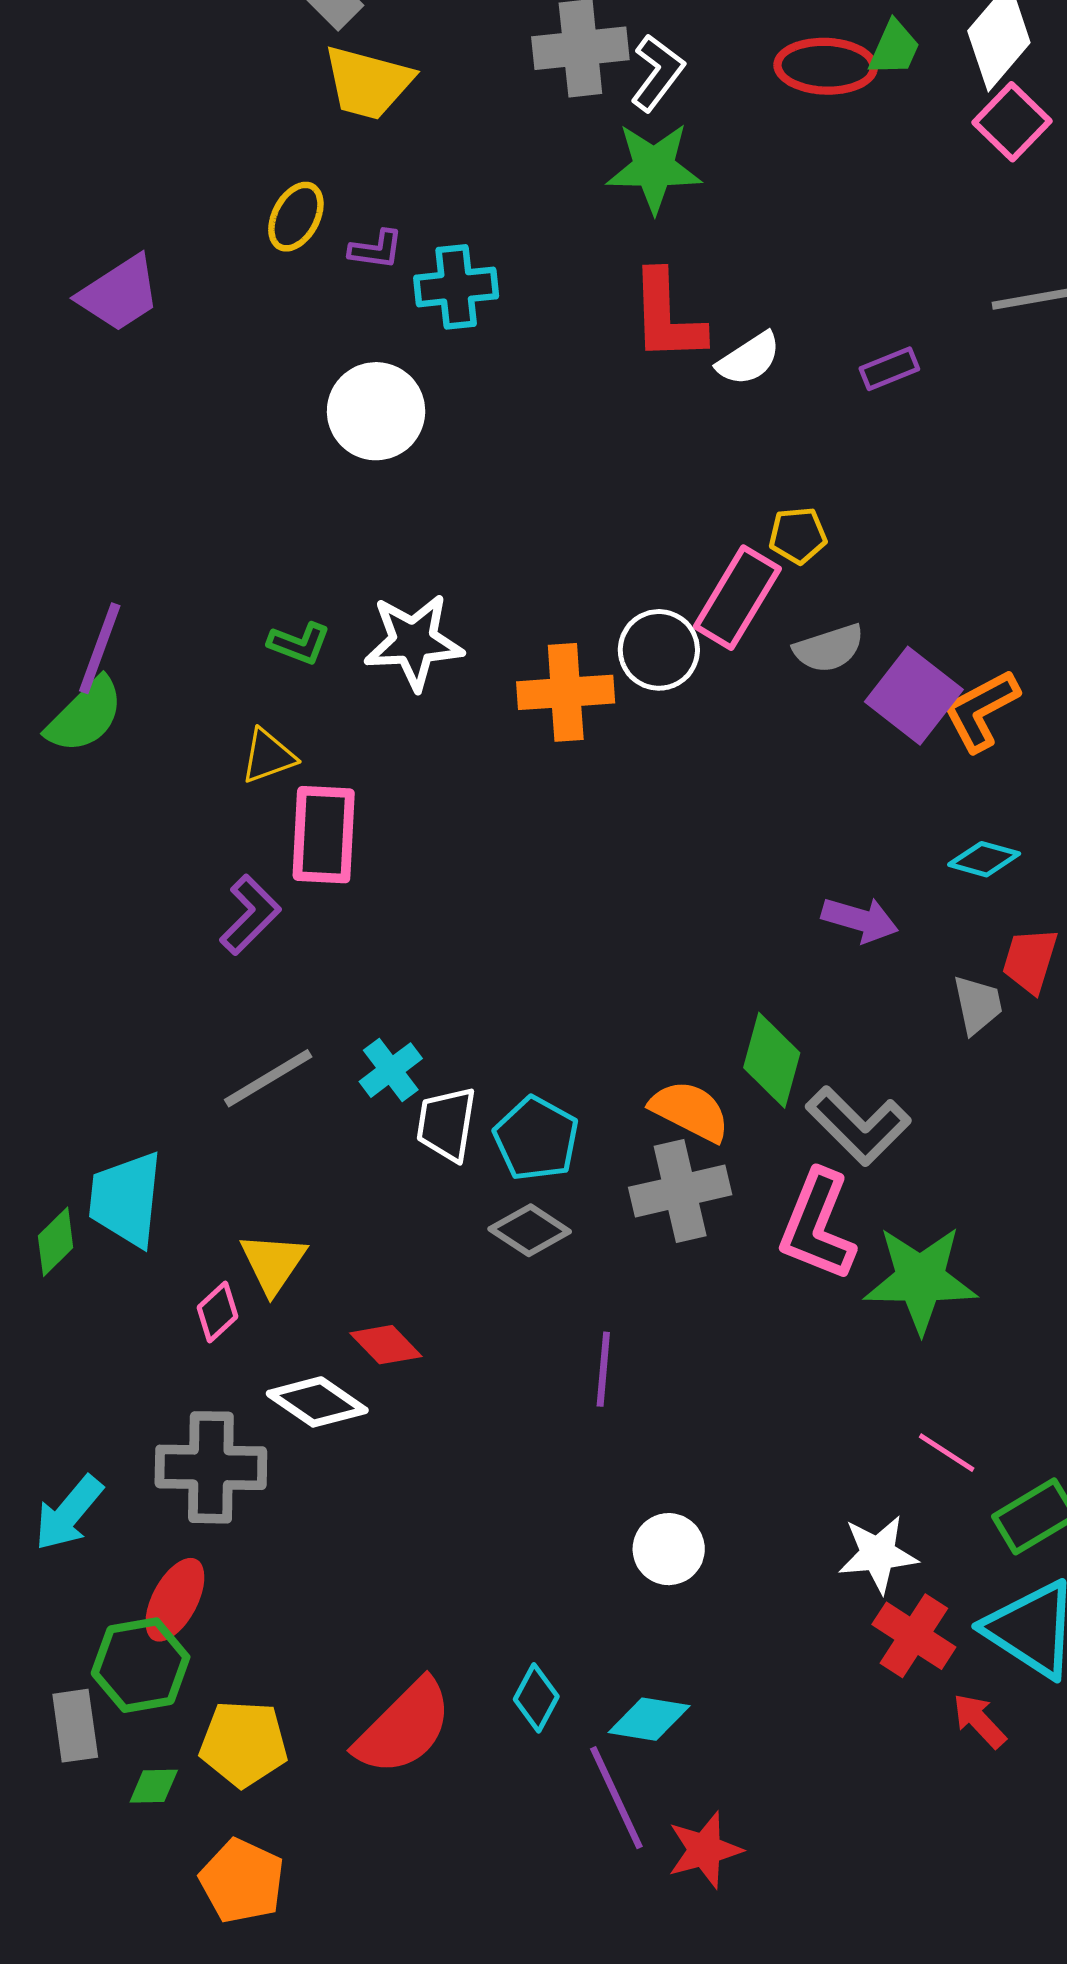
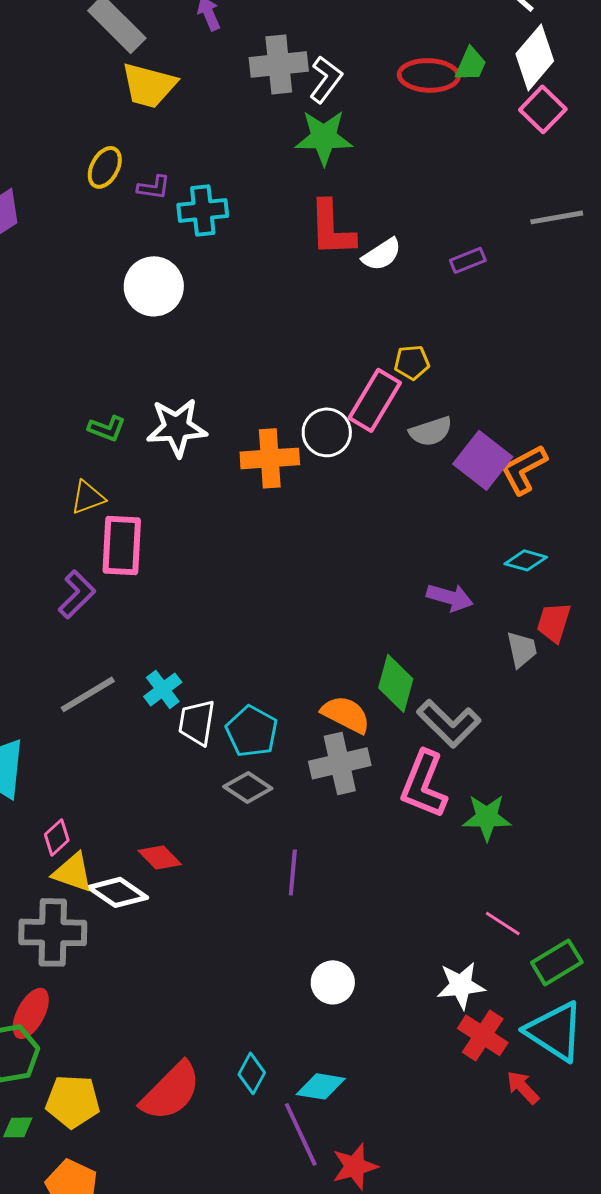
yellow triangle: (273, 1263) -> (73, 872), moved, turned -45
green star: (920, 1279) -> (487, 817), size x0.7

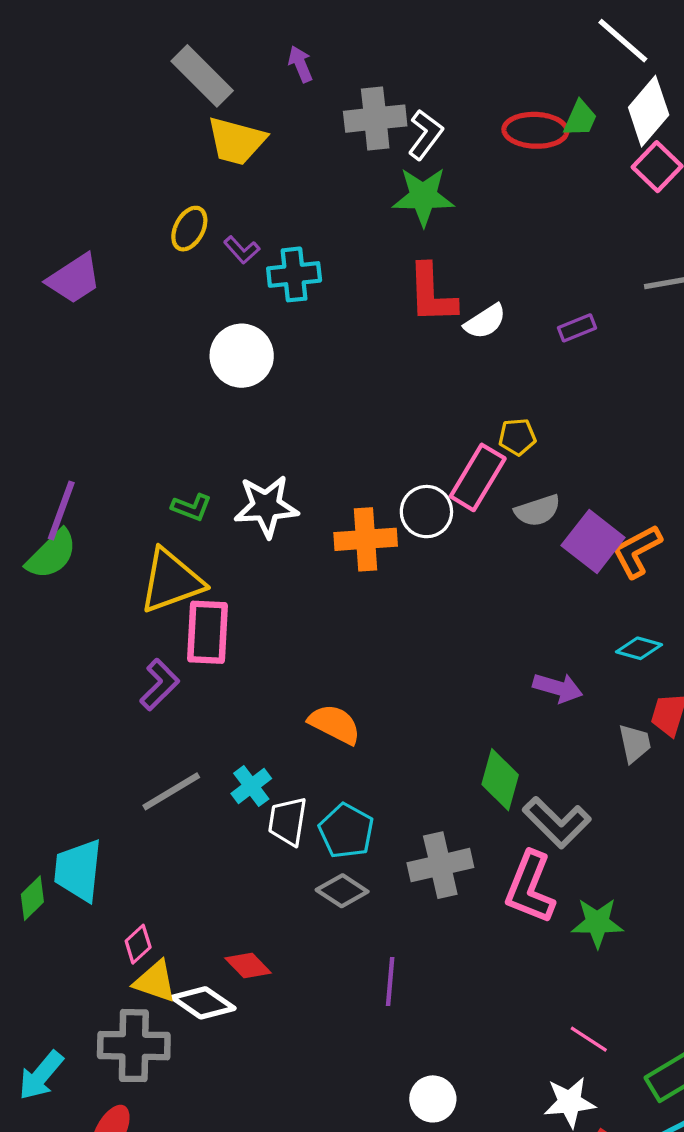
purple L-shape: (154, 187) -> (242, 250), turned 40
yellow triangle: (88, 497) -> (171, 581), size x1.8
orange semicircle: (346, 714) -> (335, 724), moved
pink line: (503, 923) -> (589, 1039), moved

